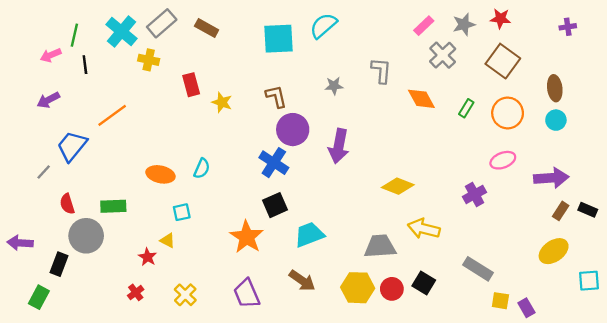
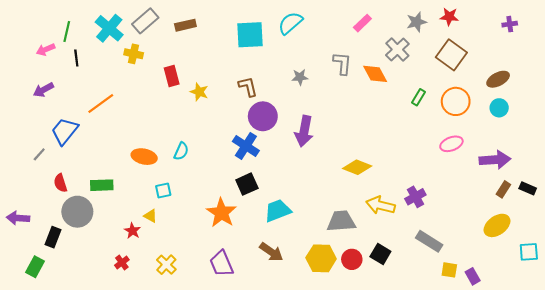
pink rectangle: (424, 26) -> (362, 23), moved
brown rectangle: (207, 28) -> (185, 25), turned -42
brown ellipse: (555, 88) -> (498, 79), turned 70
orange diamond: (421, 99) -> (375, 74), moved
purple cross: (474, 194) -> (415, 197), moved

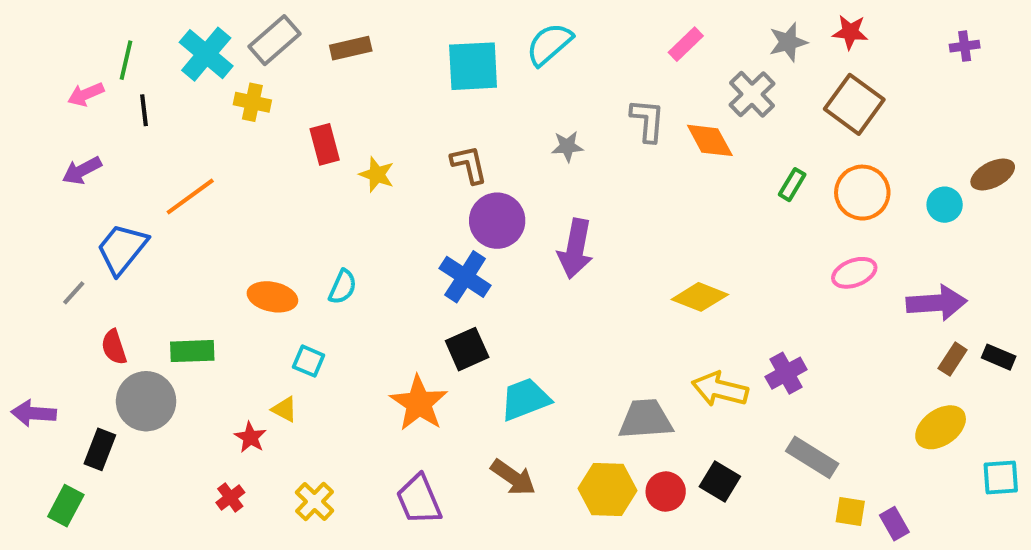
brown ellipse: (498, 79) -> (993, 175), moved
yellow diamond: (357, 167) -> (700, 297), moved
cyan square: (163, 190) -> (309, 361), turned 35

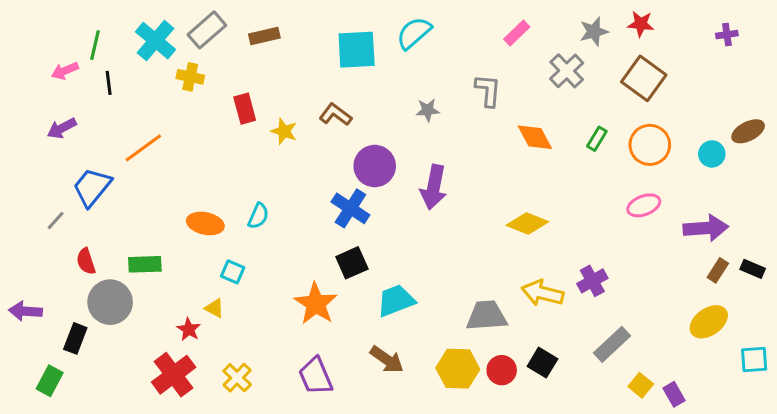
orange diamond: (710, 140) -> (535, 137), moved
brown L-shape: (469, 164) -> (335, 115), moved, turned -40
gray rectangle: (812, 457) -> (612, 344), turned -75
red cross: (230, 498) -> (174, 375), size x2.0
yellow square: (850, 512) -> (641, 385), turned 30

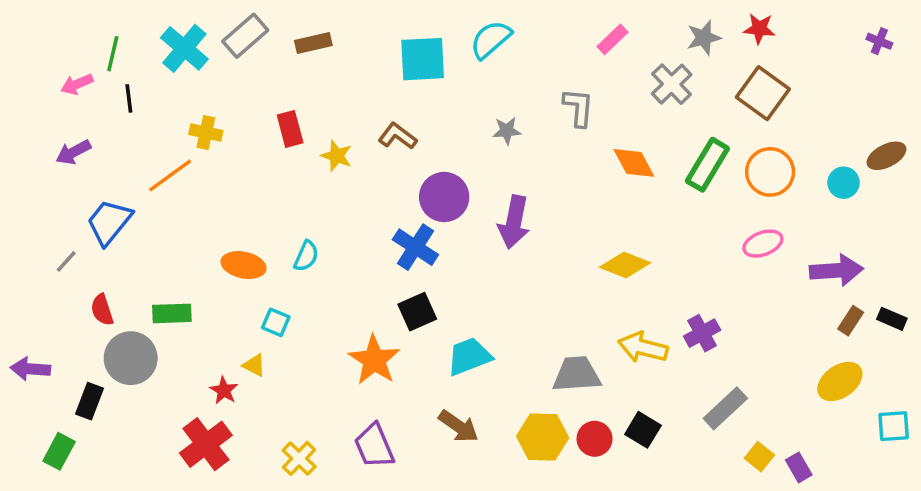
purple cross: (727, 35) -> (879, 41), moved, turned 30
yellow cross: (190, 77) -> (206, 133), moved
green rectangle: (597, 139) -> (707, 165), size x1.8
yellow cross: (237, 378) -> (299, 458), moved

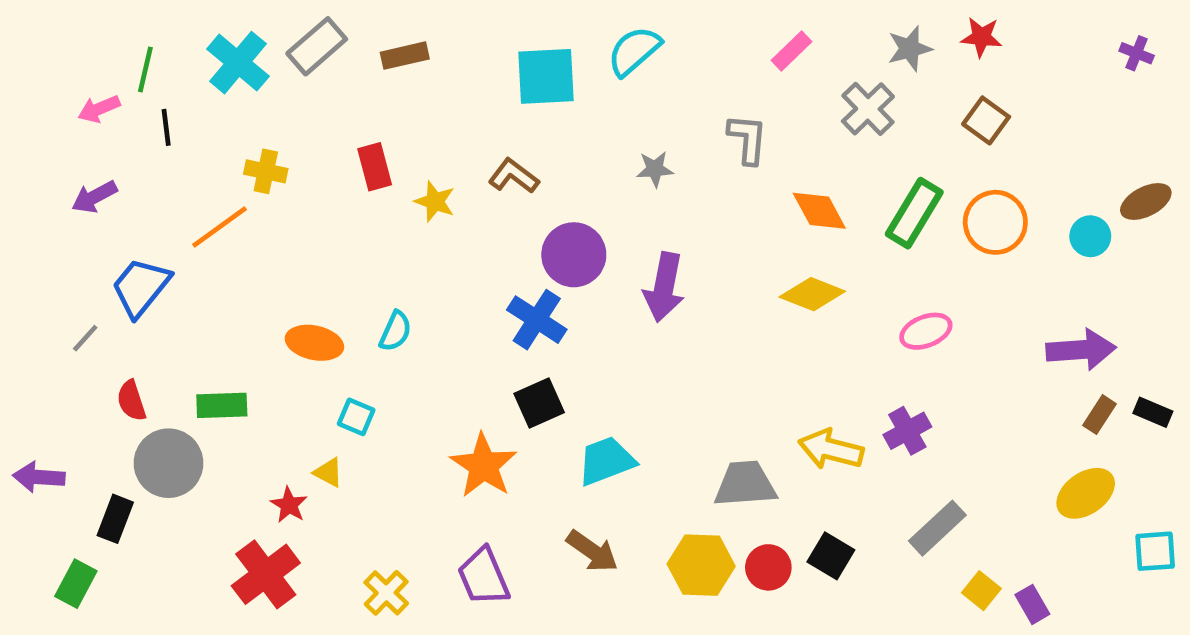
brown square: (763, 93) -> (986, 120), size x0.7
pink ellipse: (763, 244) -> (926, 331), moved
yellow diamond: (625, 265) -> (812, 294), moved

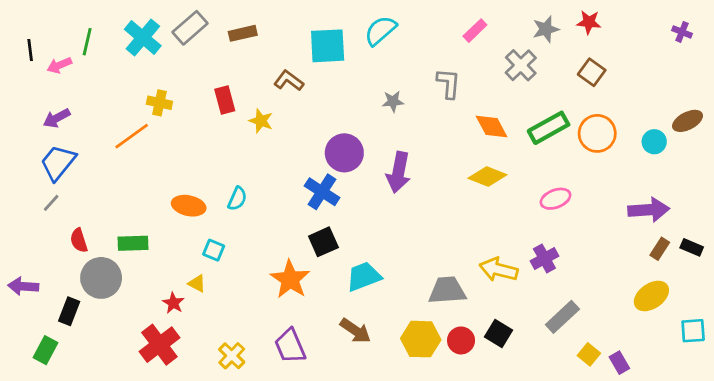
black line: (166, 127) -> (30, 50), moved
brown L-shape: (514, 176) -> (289, 81), moved
green rectangle: (914, 213) -> (549, 128), turned 30
blue trapezoid: (141, 287) -> (58, 163), moved

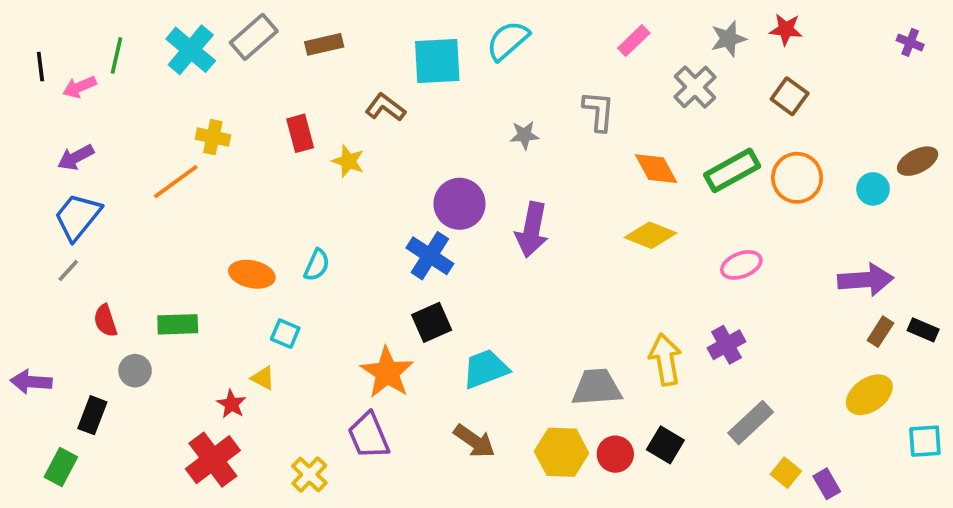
yellow arrow: (499, 270) -> (665, 360), turned 66
gray circle: (101, 278) -> (135, 371), size x0.6
purple trapezoid: (290, 346) -> (369, 436), moved

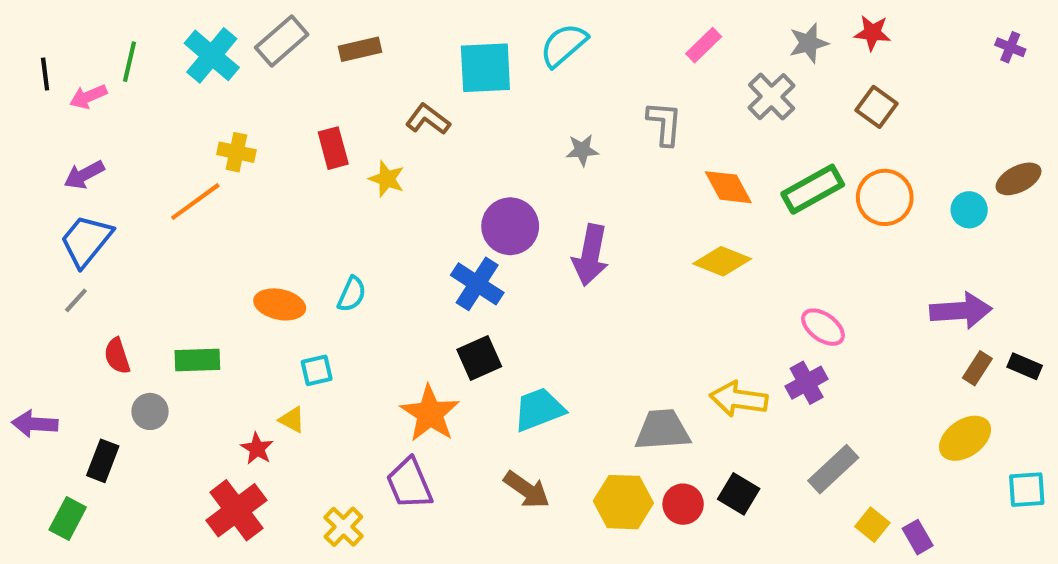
pink ellipse: (741, 265) -> (823, 327), moved, turned 57
cyan square: (285, 334) -> (317, 370), turned -36
yellow arrow: (665, 360) -> (739, 399), turned -72

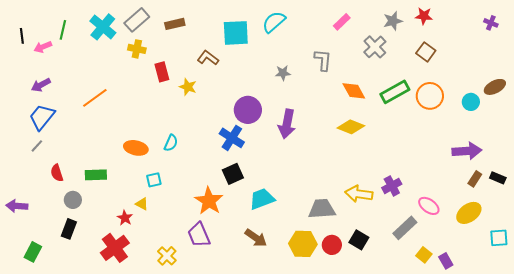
yellow cross: (236, 152) -> (137, 49), moved
pink ellipse: (823, 327) -> (429, 206), moved
black rectangle: (103, 461) -> (69, 229), moved

